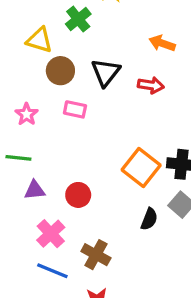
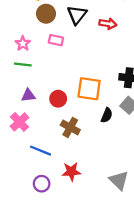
green line: (18, 158) -> (23, 64), moved
orange square: (141, 168) -> (89, 89), moved, turned -30
pink cross: (51, 234) -> (20, 122), moved
brown cross: (96, 255) -> (70, 127), moved

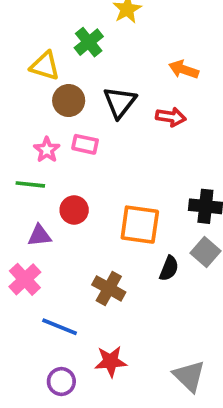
pink star: (23, 44) -> (47, 150), moved
red circle: (58, 99) -> (74, 210), moved

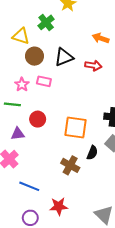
black triangle: (120, 102) -> (64, 57), turned 30
brown cross: (109, 288) -> (70, 165), moved

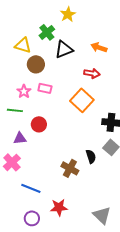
black triangle: (64, 57) -> (64, 49), moved
orange square: (75, 128) -> (82, 100), moved, turned 35
black semicircle: (92, 153) -> (91, 156), turned -40

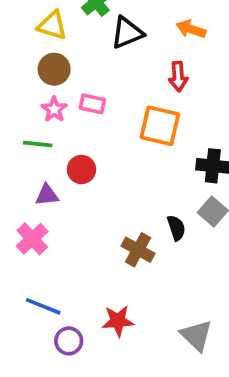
brown circle: (36, 64) -> (54, 69), moved
red arrow: (92, 73) -> (178, 76), turned 77
orange square: (82, 100) -> (160, 126), turned -30
blue line: (31, 188) -> (43, 306), moved

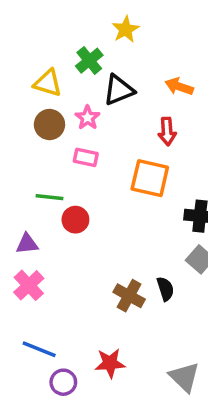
pink star: (54, 109) -> (88, 118), moved
green line: (38, 144) -> (49, 197), moved
purple triangle: (47, 195) -> (27, 244), moved
black semicircle: (176, 228) -> (165, 289), moved

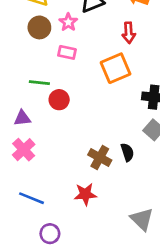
orange square: (150, 178) -> (116, 68), turned -36
red star: (110, 363) -> (85, 194), moved
purple circle: (63, 382) -> (50, 234), moved

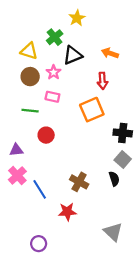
green line: (39, 83) -> (30, 111), moved
black semicircle: (127, 152) -> (114, 179), moved
blue line: (32, 198) -> (40, 189), moved, turned 36

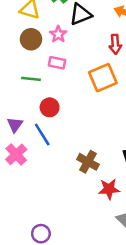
purple triangle: (16, 150) -> (15, 125), turned -48
blue line: (40, 189) -> (42, 135), moved
red star: (67, 212) -> (109, 189), moved

